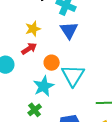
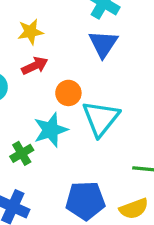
yellow star: (33, 29) -> (30, 32), moved
green cross: (35, 110) -> (22, 153), moved

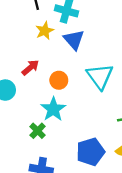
yellow star: (30, 32) -> (45, 31), moved
cyan triangle: (101, 118) -> (100, 76), moved

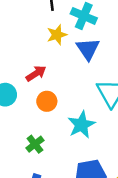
orange circle: (59, 80) -> (47, 101), moved
cyan star: (53, 109) -> (81, 125), moved

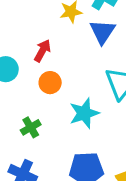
red arrow: (36, 73) -> (42, 51), turned -36

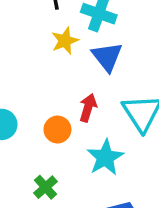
red arrow: (42, 51) -> (88, 108), moved

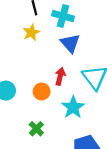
yellow star: (65, 41) -> (31, 32), moved

